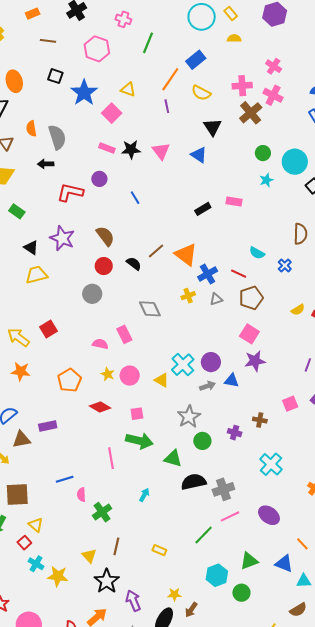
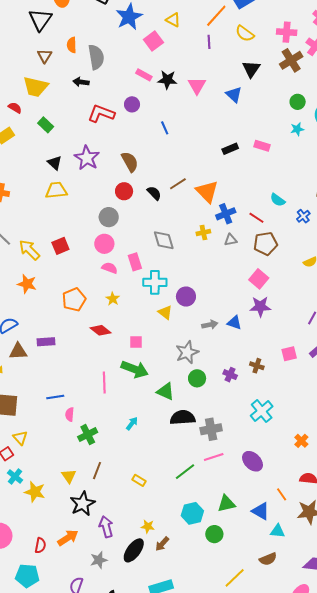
purple circle: (211, 362) -> (186, 297), moved
cyan cross: (183, 365) -> (155, 282), moved, turned 35
pink circle: (130, 376) -> (104, 244), moved

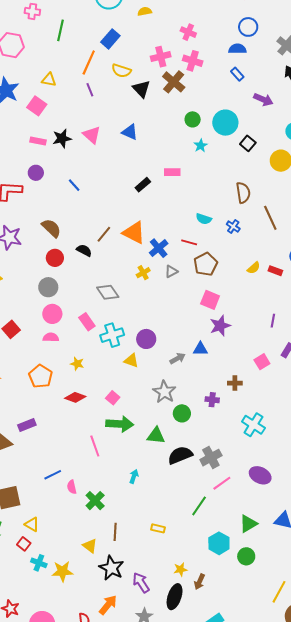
black triangle: (251, 69) -> (141, 89), moved
pink semicircle: (110, 268) -> (51, 337), moved
pink square: (136, 342) -> (113, 398), turned -32

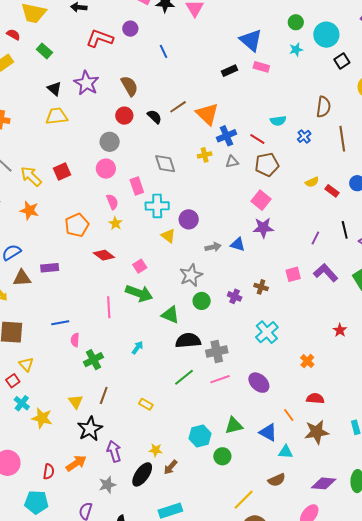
blue triangle: (130, 132) -> (251, 40), moved, size x1.4
cyan semicircle: (204, 219) -> (278, 121), turned -42
pink semicircle: (51, 337) -> (112, 202), moved, turned 49
green line: (199, 506) -> (184, 377), moved

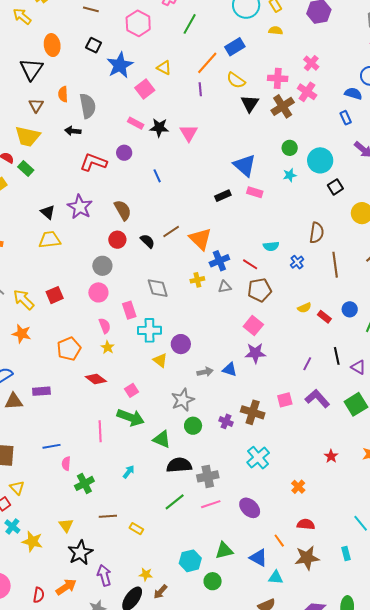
green rectangle: (44, 51) -> (26, 169), moved
brown cross: (261, 287) -> (253, 412), size x1.6
brown line: (104, 395) -> (108, 516), moved, turned 66

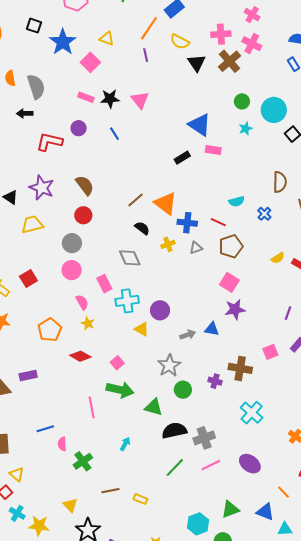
blue line: (157, 176) -> (114, 134), moved
yellow trapezoid: (50, 240) -> (32, 225), moved
black semicircle: (148, 241) -> (142, 228), moved
blue cross: (219, 261) -> (187, 223), turned 36

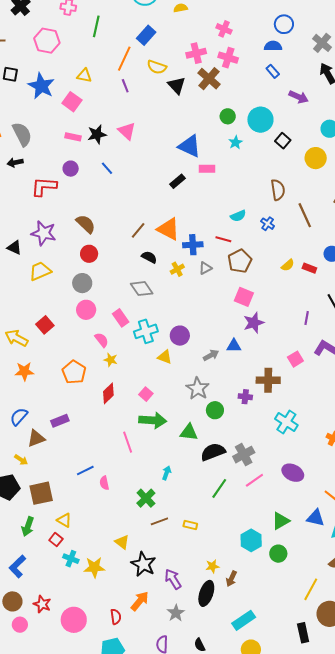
red diamond: (80, 356) -> (108, 393), turned -65
green cross: (83, 461) -> (146, 498), moved

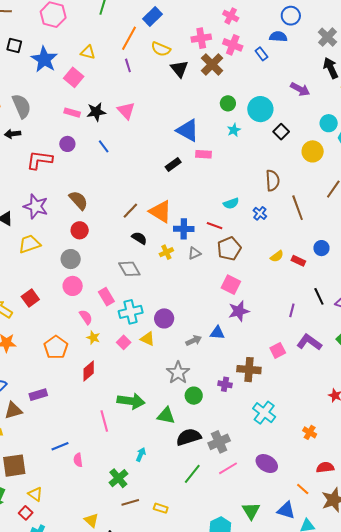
blue rectangle: (273, 71) -> (261, 54), moved
pink square: (146, 394) -> (124, 342), moved
green triangle: (281, 521) -> (251, 511), turned -36

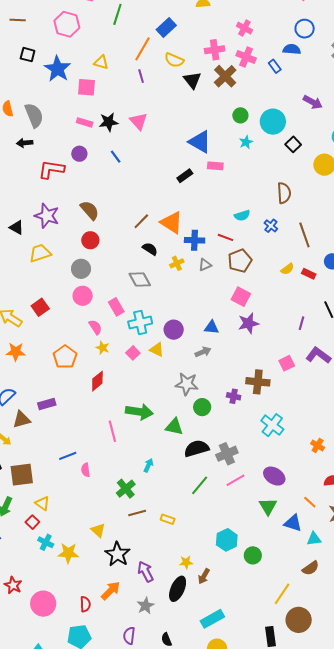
pink square: (74, 77) -> (87, 87), turned -36
brown line: (298, 208) -> (304, 235), moved
blue triangle: (217, 333) -> (212, 327), moved
gray star: (178, 373) -> (187, 384), turned -30
green triangle: (251, 511) -> (268, 506), moved

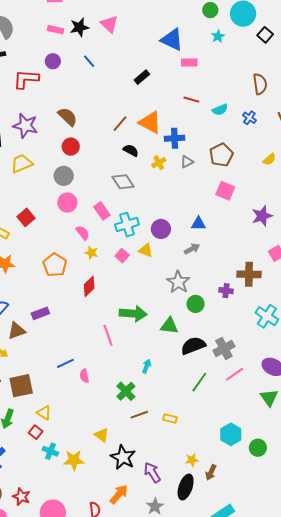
black rectangle: (185, 176) -> (142, 77), moved
red line: (225, 237) -> (191, 100), moved
purple star: (248, 323) -> (262, 216), moved
gray star: (187, 384) -> (178, 282), turned 30

